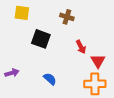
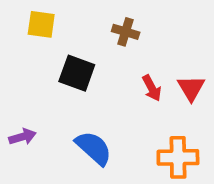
red triangle: (98, 61) -> (191, 88), moved
blue semicircle: (50, 79) -> (94, 148), size x1.5

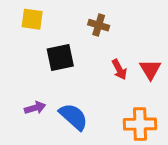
black square: (77, 73) -> (60, 58), turned -32
purple arrow: (22, 137) -> (35, 108), moved

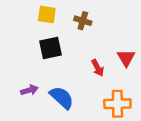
yellow square: (32, 19) -> (47, 15), moved
red arrow: (119, 69) -> (98, 68), moved

